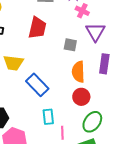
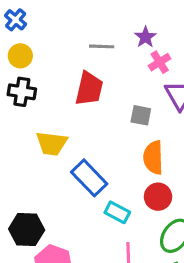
pink cross: (82, 11) -> (160, 62), turned 32
cyan rectangle: (48, 117) -> (117, 212), moved, turned -56

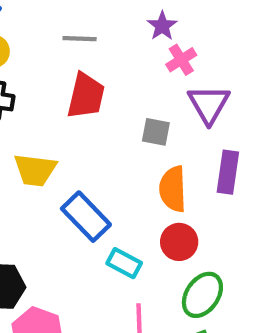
gray line: (102, 46) -> (80, 39), moved

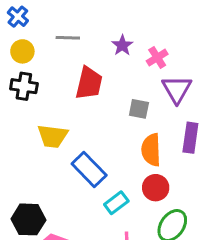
purple star: (162, 26) -> (122, 45), moved
gray line: (80, 39) -> (68, 38), moved
cyan rectangle: (124, 263) -> (116, 203), turned -65

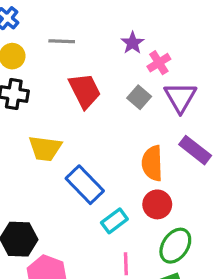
purple star: (122, 45) -> (133, 43), moved
red trapezoid: (89, 83) -> (85, 91), turned -40
gray square: (139, 109) -> (139, 97), moved, turned 30
purple rectangle: (190, 138) -> (195, 150), turned -60

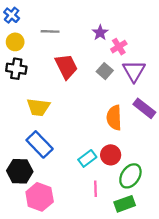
blue rectangle: (85, 185) -> (40, 144), moved
red circle: (157, 204) -> (111, 155), moved

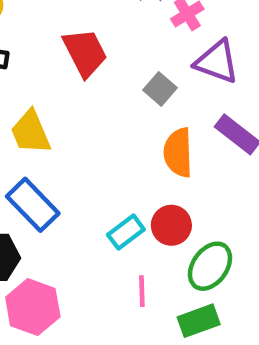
gray square: (105, 71) -> (160, 89), moved
purple triangle: (134, 71) -> (217, 62), turned -40
yellow trapezoid: (38, 107) -> (31, 132), turned 60

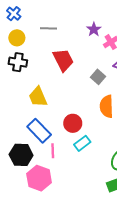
red circle: (171, 225) -> (73, 123), moved
pink line: (142, 291) -> (53, 151), moved

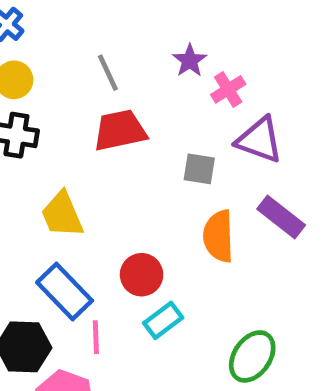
gray line: (49, 28) -> (108, 73), moved, turned 63
red trapezoid: (63, 60) -> (120, 130), turned -75
gray square: (98, 77) -> (199, 169), turned -32

